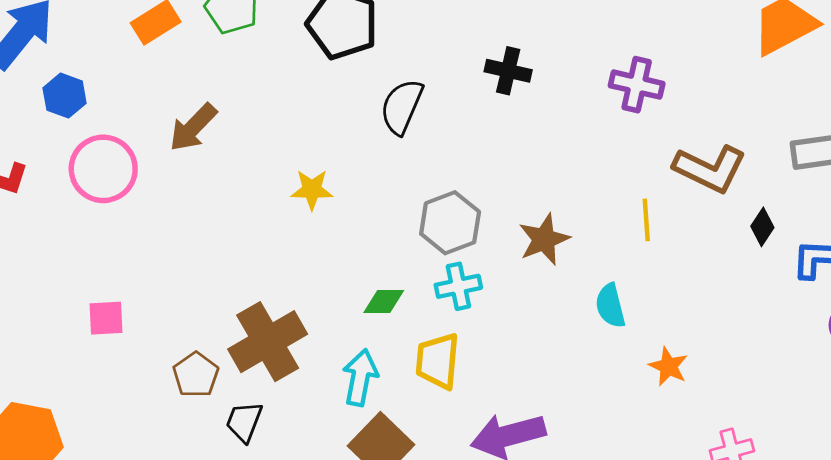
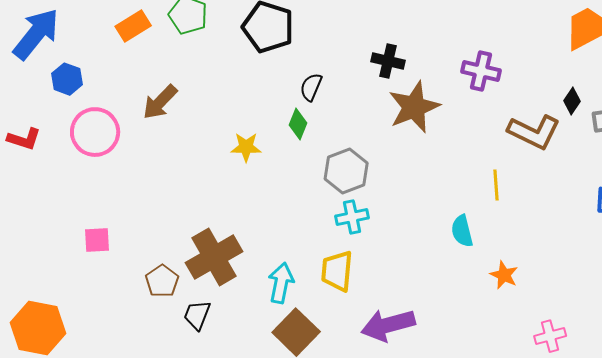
black semicircle: (402, 107) -> (311, 87), size x0.7
yellow line: (646, 220) -> (496, 185), moved
black diamond: (762, 227) -> (572, 101), moved
brown star: (544, 239) -> (414, 107), moved, size x1.4
green diamond: (384, 302) -> (298, 124), moved, turned -68

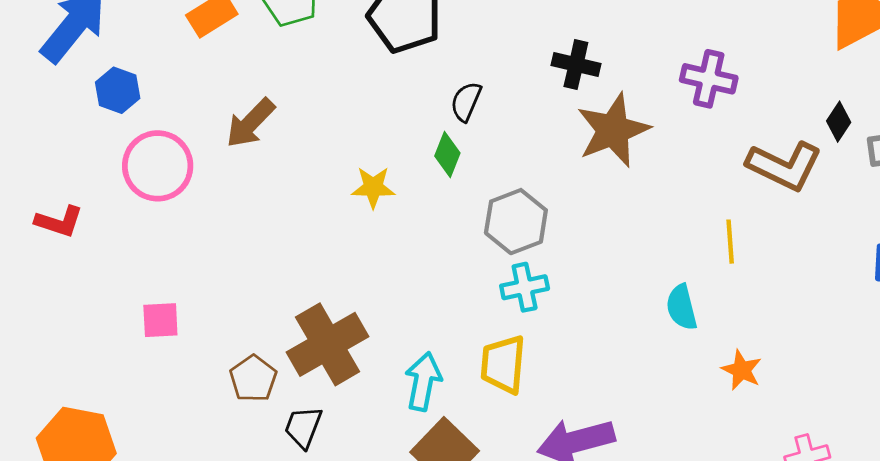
red L-shape: (24, 139) -> (59, 222), moved

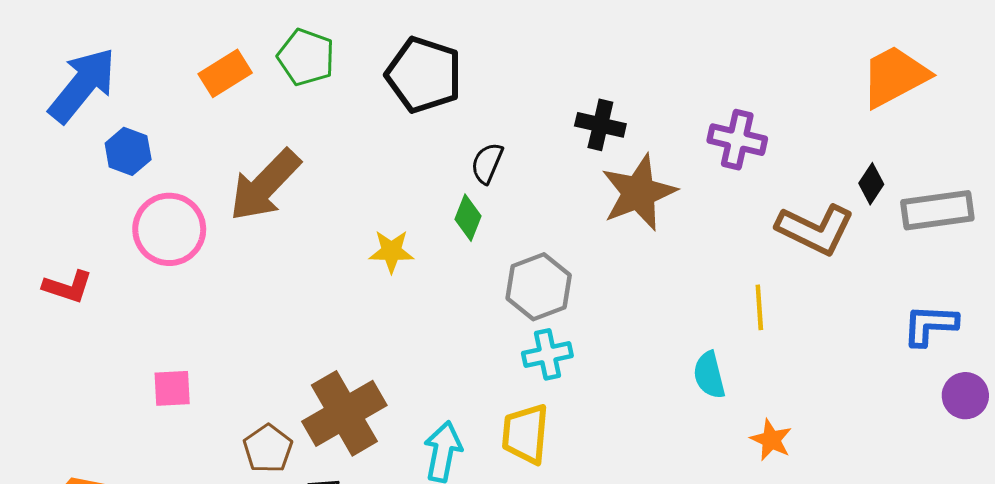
brown arrow: (250, 123) -> (265, 185), size x1.4

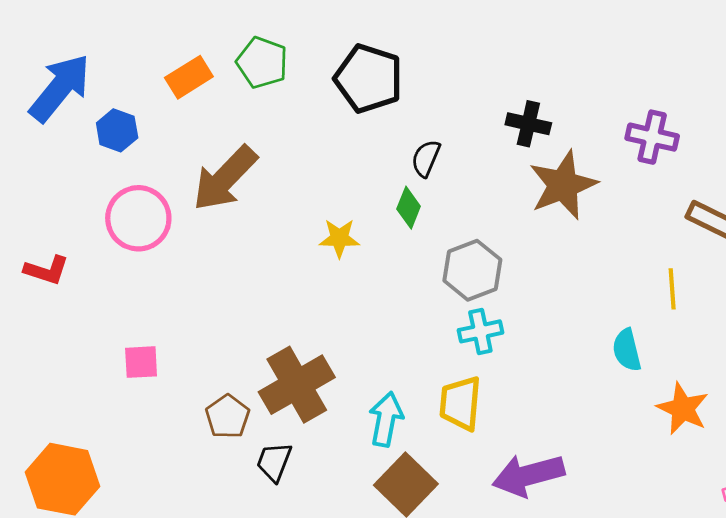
blue hexagon: (128, 151) -> (117, 130), moved
orange star: (771, 440) -> (683, 409), size x1.4

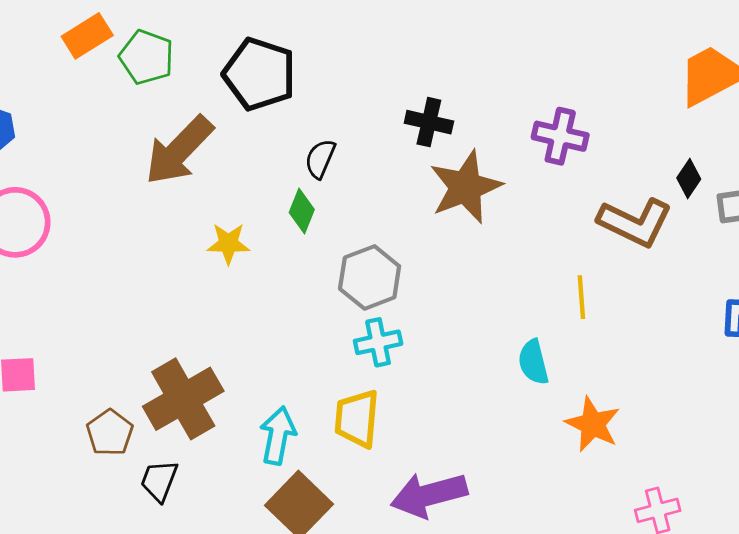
orange rectangle: (189, 77) -> (87, 36), moved
brown arrow: (225, 178) -> (179, 150), moved

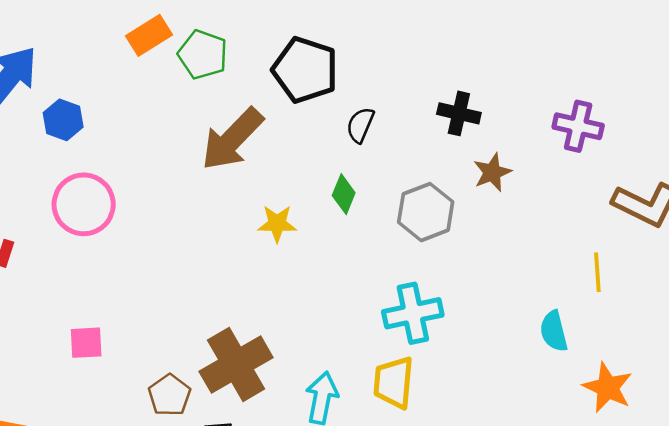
black semicircle: (320, 159) -> (360, 125), moved
brown star: (466, 187) -> (492, 172), size x0.6
gray hexagon: (370, 277) -> (426, 212), moved
cyan cross: (378, 342) -> (413, 313), size x1.4

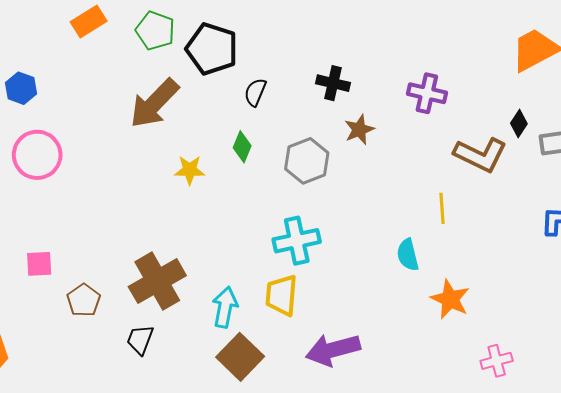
green pentagon: (203, 55) -> (155, 31), moved
brown pentagon: (169, 395) -> (84, 300), moved

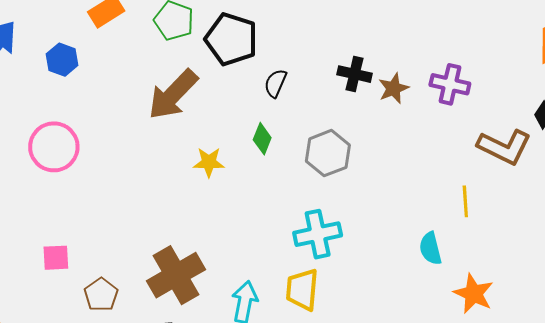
blue hexagon: (21, 88) -> (62, 60), moved
brown star: (359, 130) -> (393, 88), moved

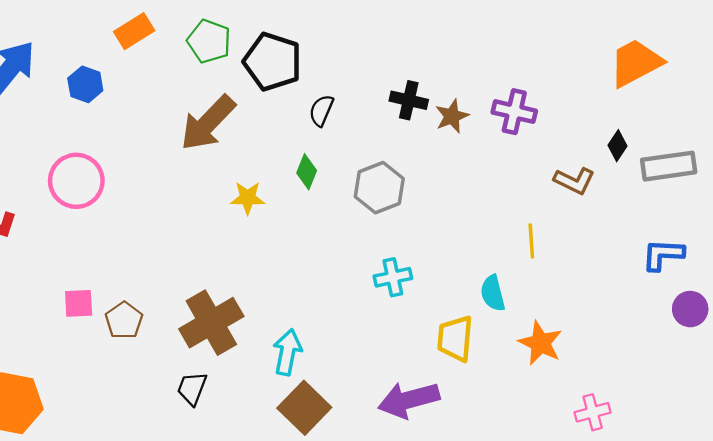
brown L-shape: (504, 147) -> (574, 181), size x0.7
cyan cross: (318, 234) -> (393, 277), moved, size x0.7
yellow trapezoid: (302, 290) -> (455, 339), moved
brown pentagon: (101, 295) -> (124, 320), moved

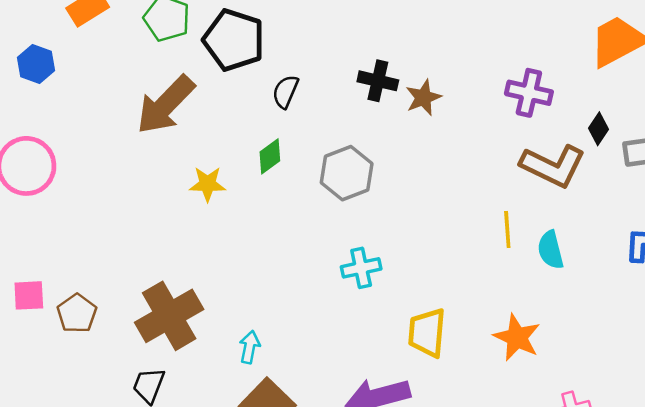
purple cross: (514, 112) -> (529, 93), moved
green diamond: (307, 172) -> (270, 156), turned 32
brown L-shape: (574, 181) -> (553, 166), size x1.5
cyan semicircle: (493, 293) -> (551, 250), moved
cyan arrow: (287, 352) -> (249, 347), size x0.7

